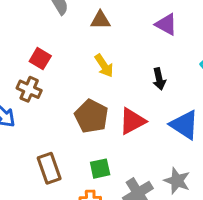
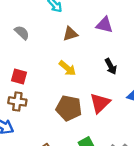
brown triangle: (100, 20) -> (70, 34), moved

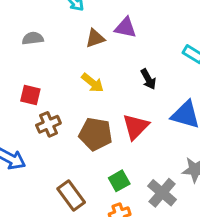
purple triangle: (104, 25) -> (126, 28), moved
gray semicircle: (22, 33) -> (33, 38), turned -49
brown cross: (17, 101) -> (48, 124), moved, turned -30

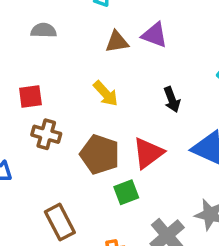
red square: (30, 95) -> (30, 97), turned -30
brown cross: (48, 124) -> (46, 134), turned 30
green square: (119, 181) -> (126, 192), moved

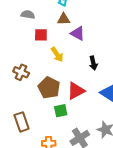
purple triangle: (155, 35) -> (78, 33), moved
brown triangle: (117, 42) -> (64, 19), moved
red square: (30, 97) -> (41, 35), moved

